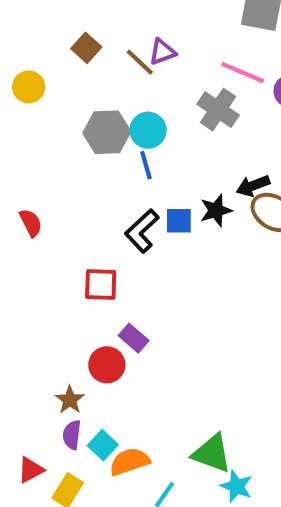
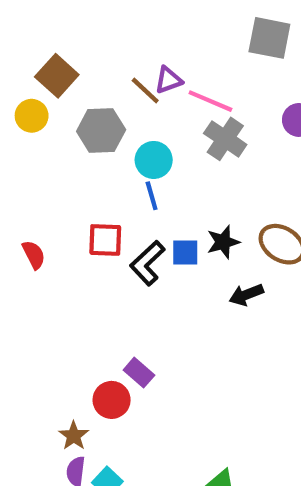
brown square: (86, 48) -> (57, 76), moved, size x1.4
pink line: (243, 73) -> (210, 101), moved
gray hexagon: (107, 132) -> (101, 130), moved
black arrow: (253, 186) -> (246, 295), moved
red square: (101, 285) -> (105, 240), moved

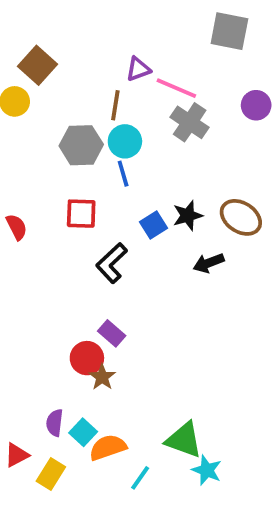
brown line: (145, 91) -> (115, 105), moved, turned 56
gray hexagon: (101, 130) -> (81, 145), moved
blue square: (185, 253) -> (153, 225), turned -32
black L-shape: (147, 263) -> (112, 263), moved
brown star: (74, 436) -> (102, 377), moved

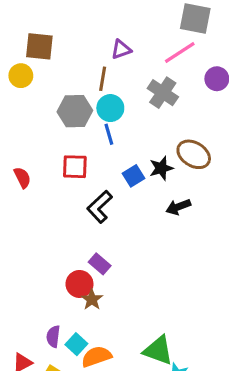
brown square: (37, 65) -> (39, 46), turned -36
pink line: (176, 88) -> (180, 52), moved, turned -56
brown ellipse: (241, 217) -> (194, 154), moved

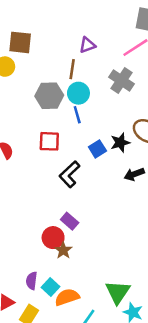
green triangle: (158, 350) -> (118, 292), turned 44

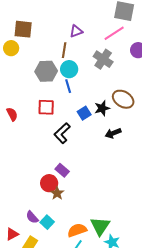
purple semicircle: (32, 281) -> (32, 217), turned -48
orange semicircle: (67, 297) -> (77, 230), moved

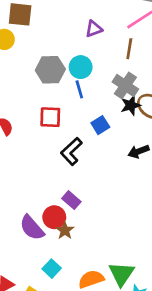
purple triangle: (76, 31) -> (94, 29), moved
brown line: (64, 50) -> (129, 49), moved
gray cross: (103, 59) -> (125, 86), moved
black star: (102, 108) -> (131, 105), moved
purple semicircle: (32, 217) -> (32, 228), moved, size x1.5

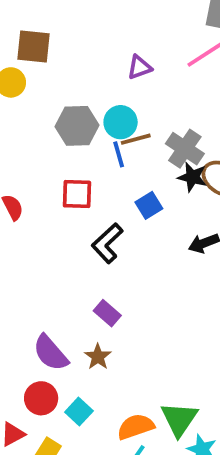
brown line: (129, 49) -> (136, 139), moved, turned 66
black star: (131, 105) -> (192, 177), turned 30
red circle: (54, 217) -> (41, 398), moved

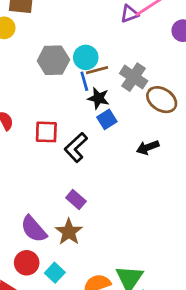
purple triangle: (139, 67) -> (129, 14), moved
black star: (192, 177) -> (98, 98), moved
red square: (77, 194) -> (46, 132), moved
brown star: (98, 357) -> (69, 232), size x1.4

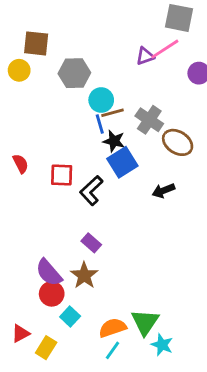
gray hexagon: (53, 60) -> (74, 73), moved
blue square: (107, 119) -> (122, 162), size x1.5
red circle: (27, 263) -> (52, 294), moved

